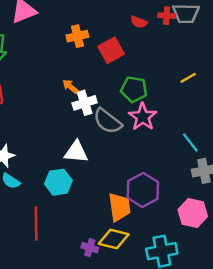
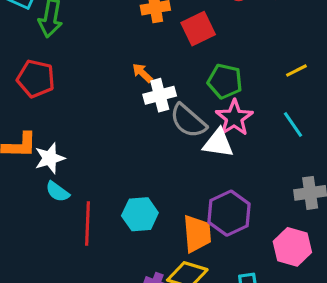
cyan line: (190, 142) -> (293, 124), moved
white triangle: (76, 152) -> (218, 143), moved
cyan hexagon: (58, 182) -> (140, 214), moved
red line: (36, 224) -> (87, 224), moved

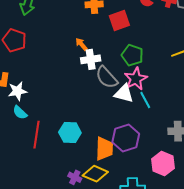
cyan line: (293, 124) -> (145, 100), moved

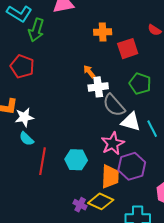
pink star: (136, 79) -> (113, 143), moved

